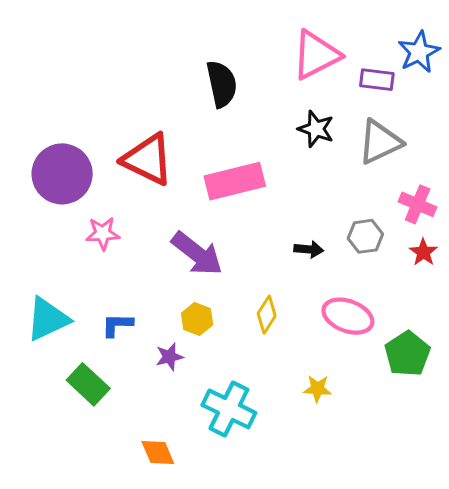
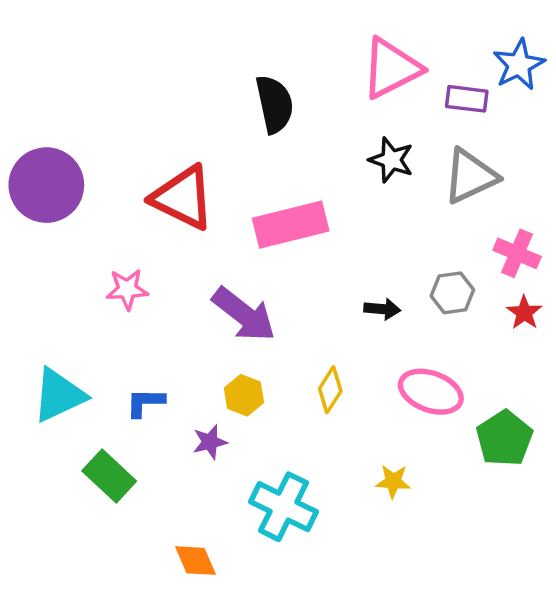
purple circle: (62, 174) -> (46, 185), moved

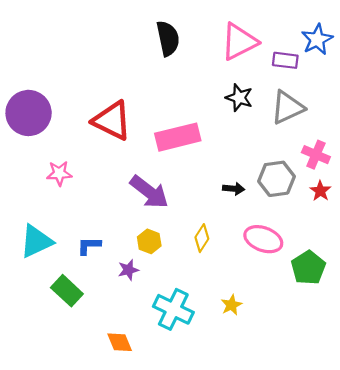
black semicircle: (274, 104) -> (168, 38), moved
pink star: (127, 289) -> (59, 173), moved
gray hexagon: (452, 293) -> (276, 179), size x1.4
yellow star: (393, 481) -> (231, 305), moved, turned -30

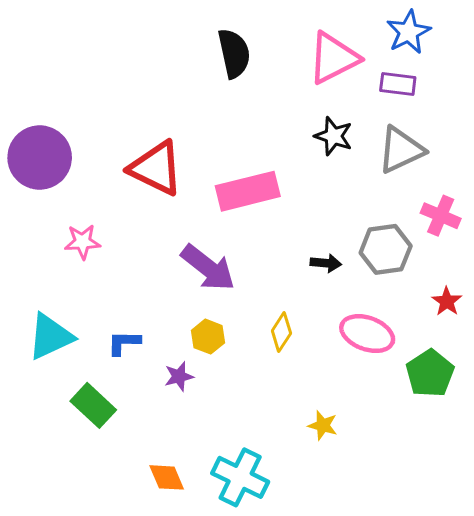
blue star: (317, 39) -> (409, 32), moved
red star: (320, 191) -> (447, 301), moved
yellow star: (231, 305) -> (323, 425), turned -30
cyan cross: (173, 309) -> (240, 477), moved

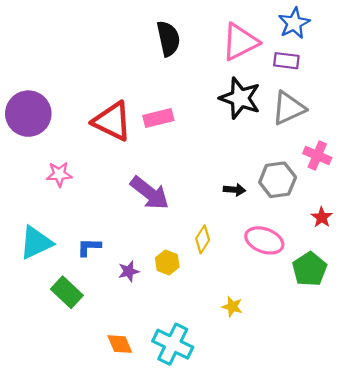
black star: (334, 136) -> (240, 98), size x1.5
pink rectangle: (248, 191) -> (158, 118), moved, size x0.7
yellow hexagon: (208, 337) -> (167, 262), moved

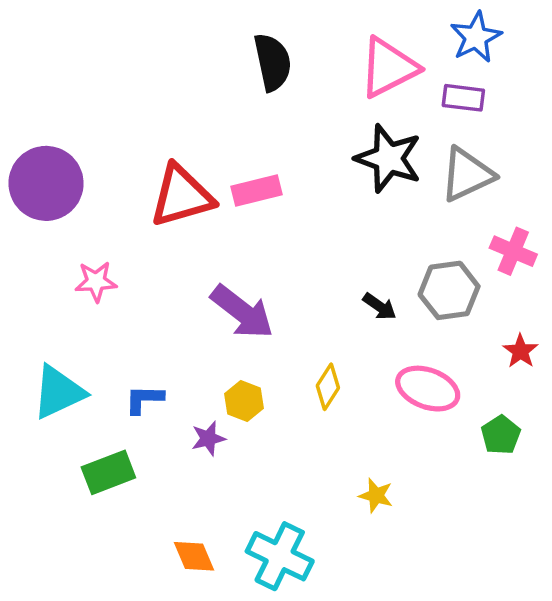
red triangle: (112, 121) -> (182, 196), turned -42
black arrow: (235, 190) -> (380, 306), turned 30
yellow hexagon: (167, 262) -> (244, 401), moved
green pentagon: (310, 269) -> (501, 435), size x0.7
green rectangle: (67, 292) -> (108, 472), turned -64

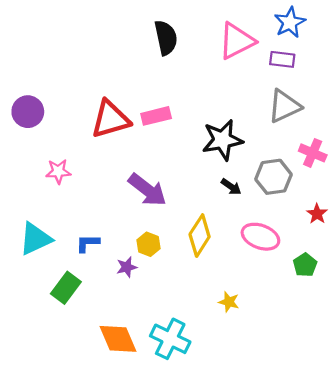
black star: (388, 158) -> (222, 140), moved, turned -30
purple circle: (46, 183) -> (28, 112), size x0.7
yellow diamond: (328, 387) -> (200, 236), size x1.5
green rectangle: (108, 472) -> (66, 288), turned -32
orange diamond: (194, 556) -> (118, 339), size x1.5

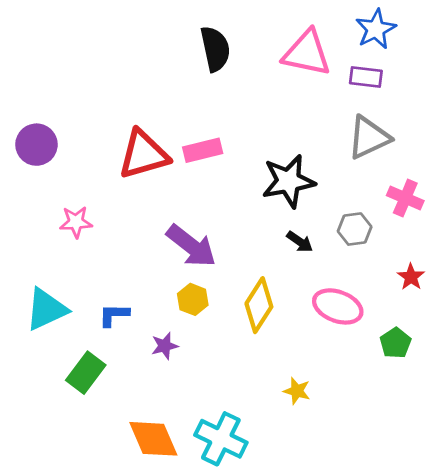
pink triangle: (237, 41) -> (307, 53), turned 39
gray hexagon: (274, 177) -> (355, 229), size x0.7
yellow hexagon: (148, 244) -> (193, 299), moved

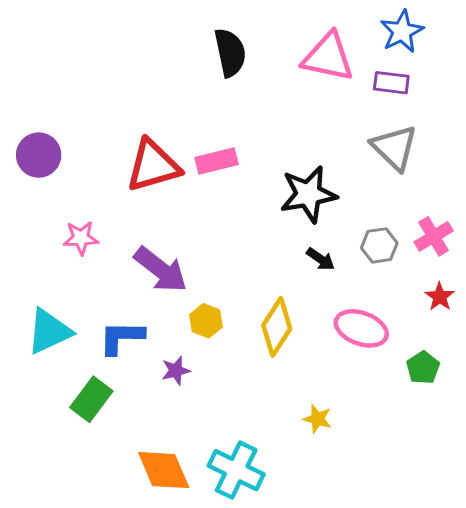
gray triangle: (369, 138) -> (394, 148), turned -51
pink cross: (405, 198) -> (434, 236), moved, turned 36
purple arrow: (191, 246) -> (161, 270), moved
blue L-shape: (114, 315) -> (122, 337), size x1.4

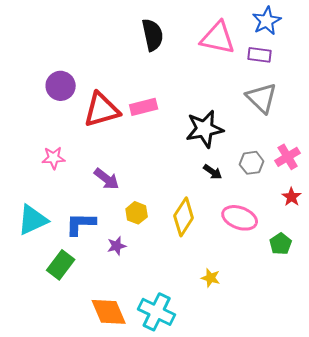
purple circle: (39, 155) -> (61, 86), moved
purple arrow: (161, 270) -> (107, 179), size x0.7

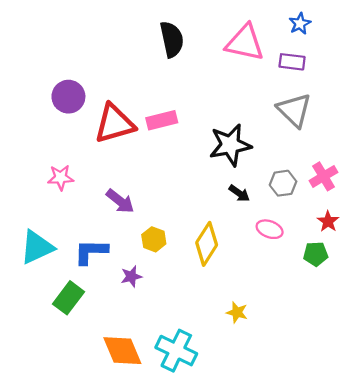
blue star: (267, 21) -> (300, 24), size x0.7
pink ellipse: (240, 218) -> (270, 229), moved, size x0.7
green pentagon: (281, 244) -> (316, 254), moved, turned 30

